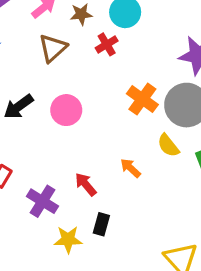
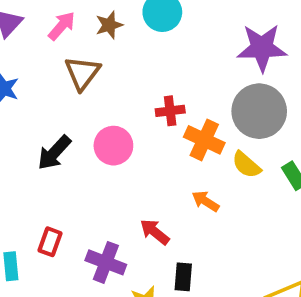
red cross: (107, 44) -> (170, 111), moved, turned 35
orange cross: (142, 99) -> (204, 140), moved

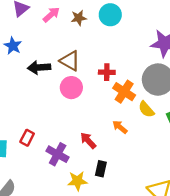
brown triangle: (82, 73) -> (70, 61), moved, turned -45
black arrow: (54, 153) -> (39, 67), moved, turned 35

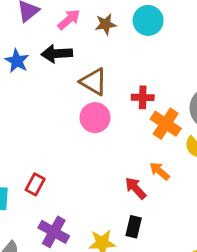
black arrow: (39, 67) -> (57, 54), moved
red arrow: (88, 141) -> (136, 188), moved
purple cross: (58, 154) -> (54, 232), moved

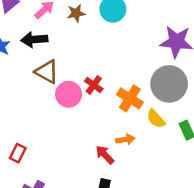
brown triangle: (93, 82) -> (47, 72), moved
red cross: (143, 97) -> (94, 85), moved, turned 36
orange arrow: (160, 171) -> (125, 140), turned 132

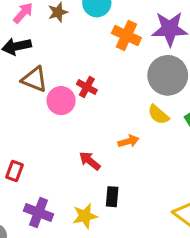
orange cross: (130, 98) -> (126, 36), moved
red arrow: (105, 155) -> (90, 161), moved

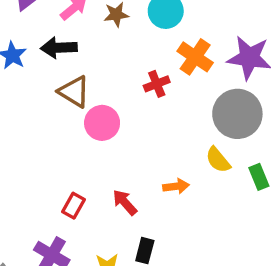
red cross: (87, 87) -> (157, 84), moved, turned 30
red rectangle: (15, 171) -> (74, 206), moved

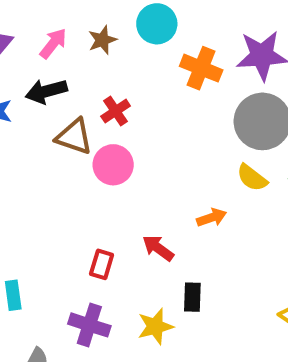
red cross: (157, 84) -> (116, 111), moved

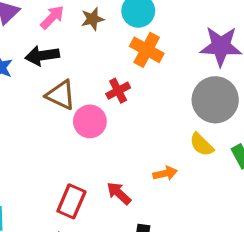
orange cross: (201, 68) -> (147, 50), moved
red cross: (116, 111) -> (118, 91), moved
red rectangle: (102, 264) -> (71, 201), size x1.4

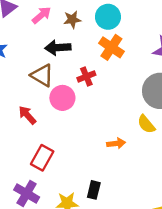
black arrow: (42, 56) -> (58, 48), moved
red arrow: (119, 193) -> (27, 115), moved

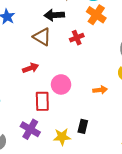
pink circle: (62, 98) -> (61, 84), moved
red arrow: (27, 115) -> (31, 68), turned 112
red rectangle: (42, 158) -> (42, 101), turned -30

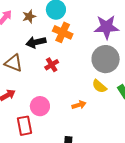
black arrow: (54, 15) -> (36, 42), moved
red cross: (77, 38) -> (52, 65), moved

